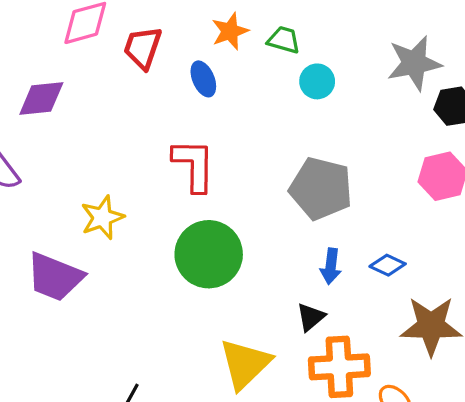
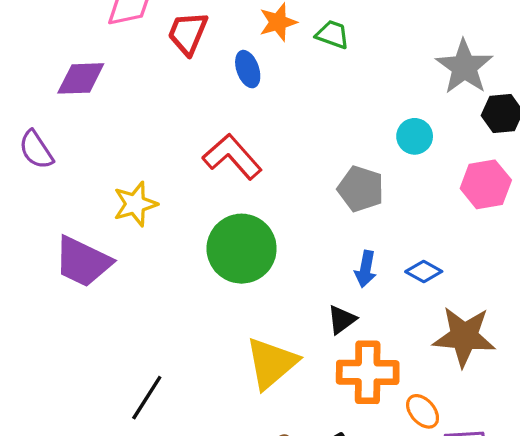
gray star: (414, 63) -> (464, 67), turned -30
cyan circle: (317, 81) -> (415, 136), moved
red L-shape: (194, 165) -> (232, 157), turned -46
gray pentagon: (321, 189) -> (361, 189), size x0.7

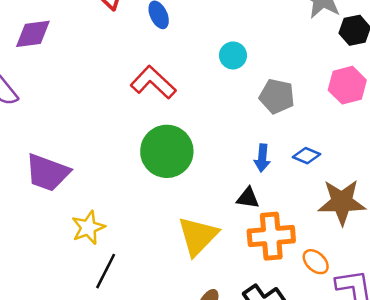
cyan circle: (415, 136) -> (233, 55), moved
gray pentagon: (361, 189) -> (277, 96), moved
yellow star: (135, 204) -> (88, 228), moved
black triangle: (342, 320) -> (248, 198), turned 50

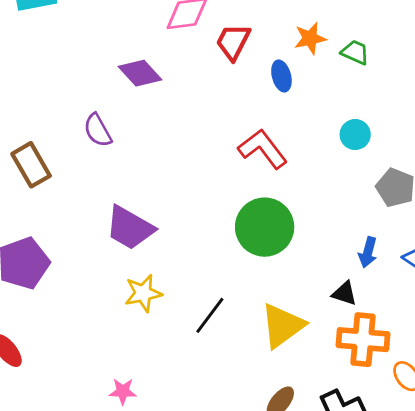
purple diamond: (33, 34) -> (140, 73), turned 45
yellow star: (88, 228) -> (143, 293), moved
black line: (106, 271) -> (210, 315), moved

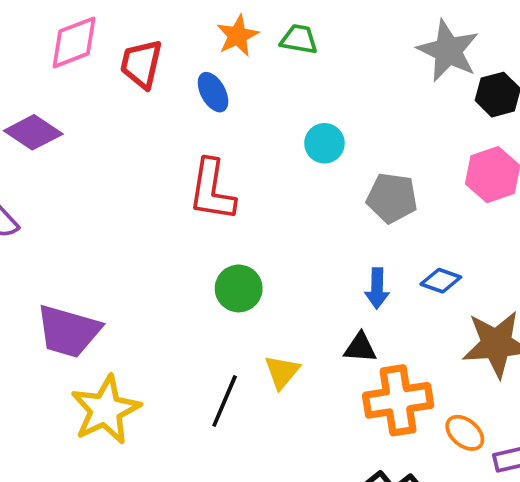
red L-shape: (263, 149) -> (212, 190), turned -120
green circle: (265, 227) -> (239, 288), size x0.6
yellow star: (143, 293) -> (106, 410), size x1.4
black line: (210, 315) -> (225, 401), moved
yellow triangle: (282, 326) -> (282, 372), moved, size x0.6

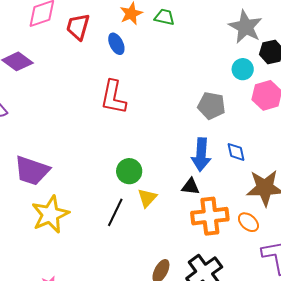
cyan circle: (324, 143) -> (243, 69), moved
blue diamond: (441, 281) -> (236, 152), turned 55
green circle: (239, 288) -> (129, 171), moved
blue arrow: (377, 288) -> (201, 155), size x1.5
orange ellipse: (465, 433) -> (248, 222), moved

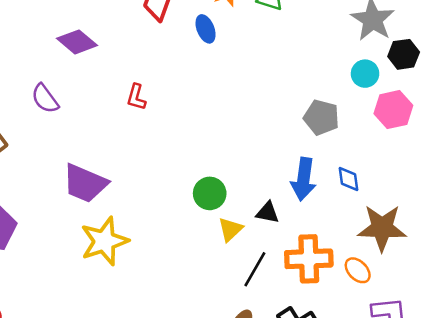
red L-shape: (113, 97) -> (136, 97), moved, size x0.6
black triangle: (191, 187) -> (268, 213), moved
black line: (115, 212) -> (255, 269), moved

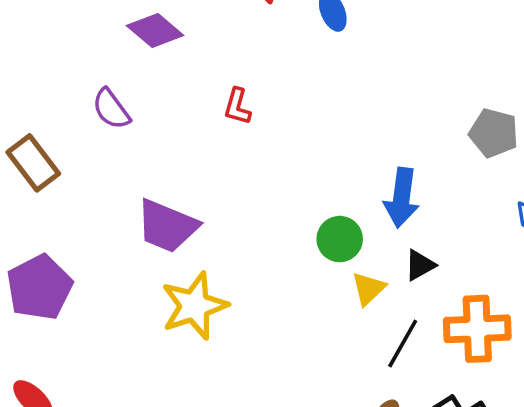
blue arrow: (303, 179) -> (402, 198), moved
black triangle: (268, 213) -> (420, 265), turned -40

